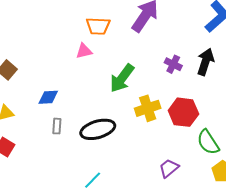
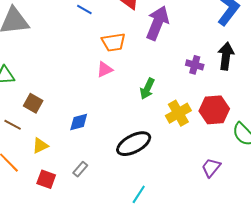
green arrow: (122, 78) -> (147, 89), size x0.7
gray rectangle: (57, 126) -> (80, 169), moved, turned 49

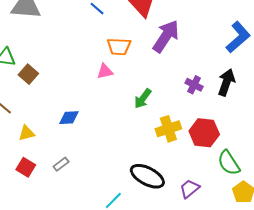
brown square: (33, 103) -> (28, 74), moved
black ellipse: (134, 144) -> (147, 176), moved, turned 44

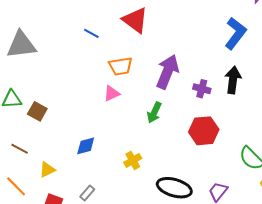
purple arrow: (166, 36) -> (168, 72), moved
yellow cross: (168, 129) -> (133, 160), moved, size x0.7
red hexagon: (204, 133) -> (204, 131), moved

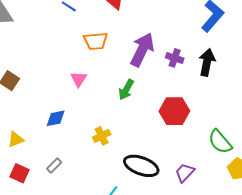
purple cross: (202, 89) -> (175, 58), moved
pink triangle: (112, 93) -> (79, 79), moved, turned -36

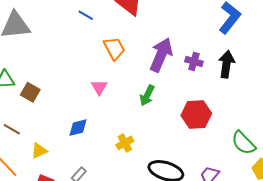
orange trapezoid: (96, 41) -> (114, 48), turned -110

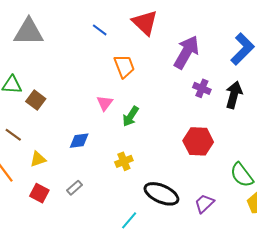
purple arrow: (161, 55) -> (186, 52), moved
green arrow: (147, 95) -> (131, 116), moved

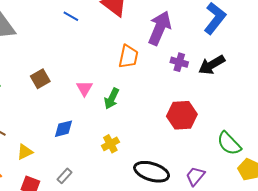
orange trapezoid: (124, 66) -> (128, 57), moved, turned 40
black arrow: (234, 95) -> (212, 65), turned -128
brown square: (36, 100) -> (40, 79), moved, turned 30

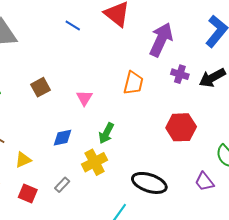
orange trapezoid: (128, 57) -> (133, 83), moved
green arrow: (112, 98) -> (106, 133), moved
yellow cross: (110, 144) -> (95, 162), moved, size x1.4
purple trapezoid: (195, 176) -> (204, 182), moved, turned -80

